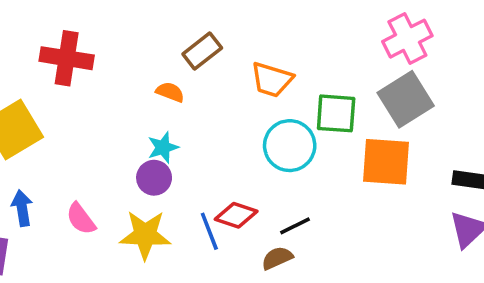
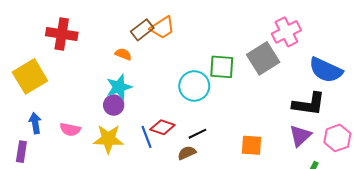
pink cross: (407, 39) -> (286, 32), moved
orange trapezoid: (272, 80) -> (162, 28), moved, turned -50
cyan star: (163, 147) -> (119, 87), size x1.4
orange square: (386, 162) -> (251, 145), moved, size x0.7
pink semicircle: (81, 219) -> (70, 129), turned -42

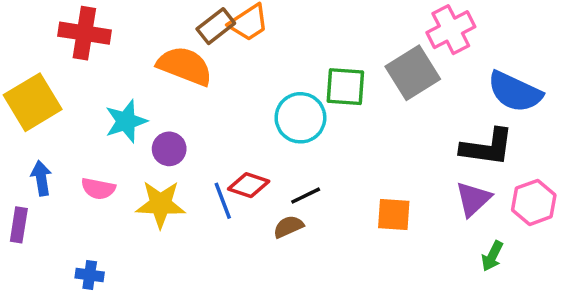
orange semicircle: (123, 54) -> (185, 66), size x2.0
cyan star: (119, 87) -> (126, 121), moved

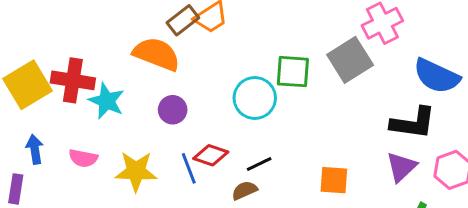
red cross: (84, 33) -> (73, 80), moved
cyan star: (126, 121) -> (107, 101), turned -30
purple circle: (169, 149) -> (173, 110), moved

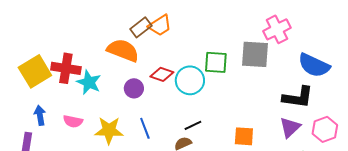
gray square: (350, 60) -> (255, 54), turned 36
red diamond: (211, 155) -> (162, 74), moved

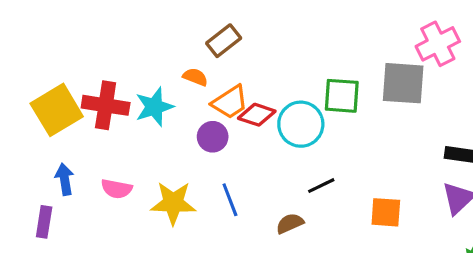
orange trapezoid: (160, 25) -> (230, 102), moved
orange semicircle: (123, 50) -> (195, 77), size x0.5
cyan star: (89, 82) -> (154, 107), moved, turned 30
black line: (193, 125) -> (321, 186), moved

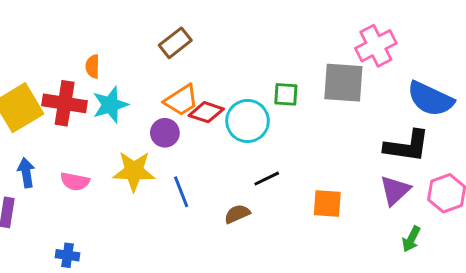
orange semicircle: (195, 77) -> (93, 66), moved, turned -110
green square: (342, 96) -> (286, 94), size x0.7
yellow star: (173, 203) -> (134, 171), moved

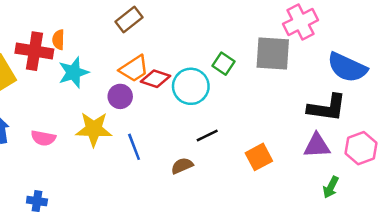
green square: (286, 94) -> (224, 64), turned 30
red cross: (65, 103) -> (34, 51), moved
purple triangle: (395, 190) -> (317, 146), turned 40
orange square: (327, 204) -> (259, 157), turned -32

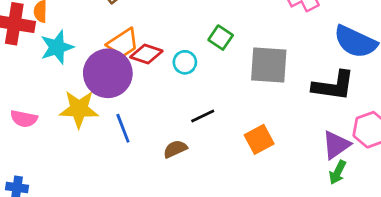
gray square: (273, 54) -> (269, 65), moved
cyan circle: (191, 86) -> (185, 62), size x0.6
purple circle: (120, 96) -> (108, 73), size x1.8
purple triangle: (317, 146) -> (336, 145), moved, turned -32

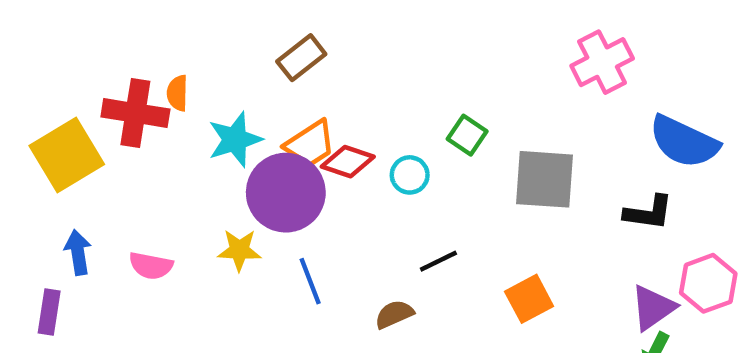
cyan star: (57, 47) -> (235, 140), moved
black L-shape: (333, 86) -> (649, 213), size x0.7
yellow star: (79, 109) -> (239, 250), size x0.7

